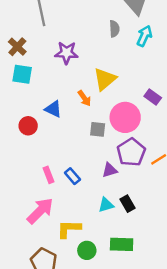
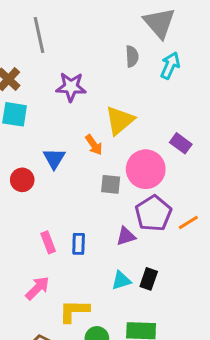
blue triangle: (53, 109) -> (54, 159), turned 36
blue rectangle: (72, 176) -> (79, 244), turned 42
black rectangle: (128, 204) -> (149, 279), turned 49
pink arrow: (40, 211) -> (37, 288), size x0.7

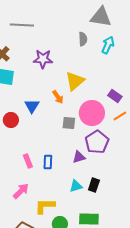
gray triangle: (159, 23) -> (101, 17), turned -40
gray line: (39, 35) -> (22, 25), turned -75
orange line: (188, 223) -> (120, 116), moved

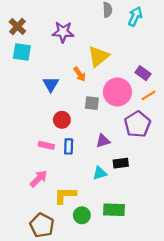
red circle: (11, 120) -> (62, 120), moved
purple pentagon: (97, 142) -> (137, 124), moved
pink rectangle: (28, 161) -> (46, 145), turned -56
black rectangle: (94, 185) -> (121, 163), moved, turned 64

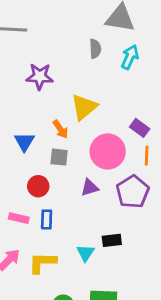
orange line: (149, 95) -> (147, 156), turned -56
gray square: (92, 103) -> (59, 157), moved
purple triangle: (103, 141) -> (90, 188), moved
cyan triangle: (100, 173) -> (85, 253), turned -40
yellow L-shape: (65, 195) -> (42, 263), moved

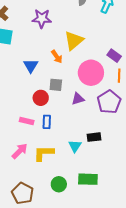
gray square: (59, 157) -> (56, 85), moved

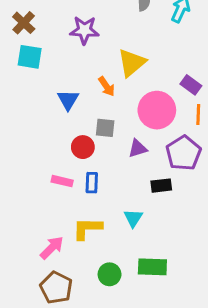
black rectangle: (94, 137) -> (161, 186), moved
pink arrow: (20, 151) -> (52, 248), moved

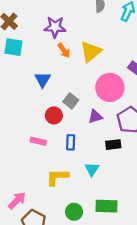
orange arrow: (107, 86) -> (64, 50), moved
gray square: (105, 128) -> (71, 101), turned 32
blue rectangle: (92, 183) -> (71, 142), moved
pink arrow: (52, 248) -> (17, 201), moved

